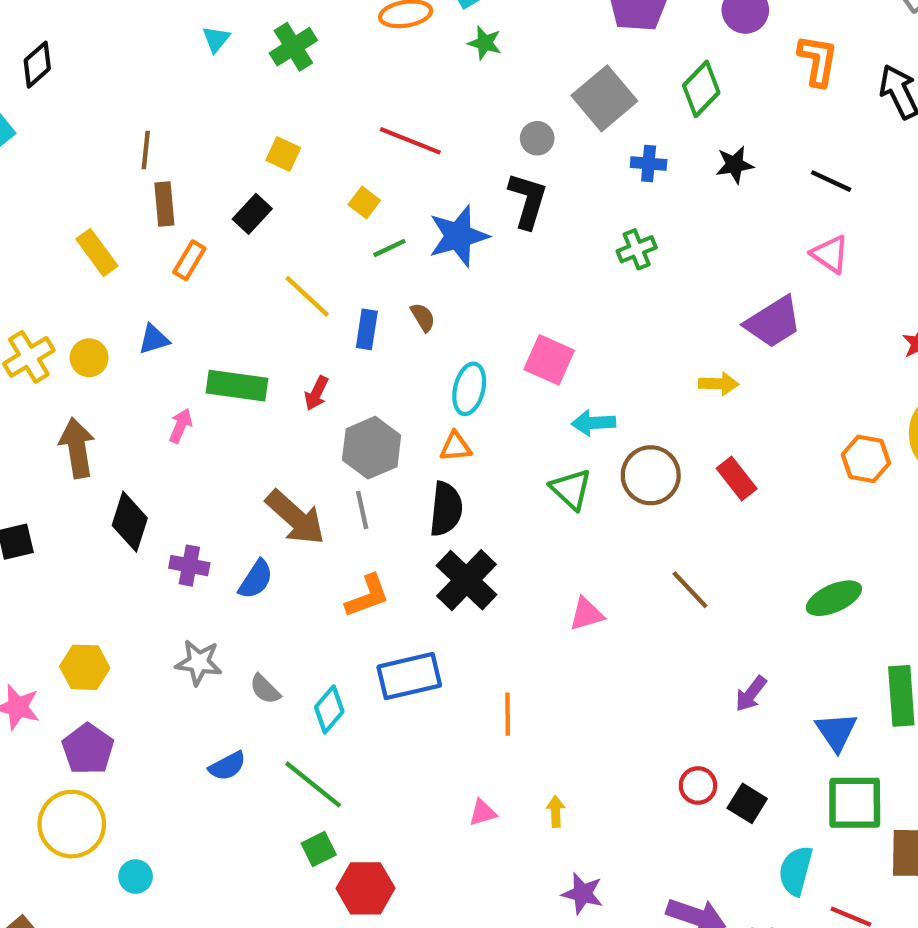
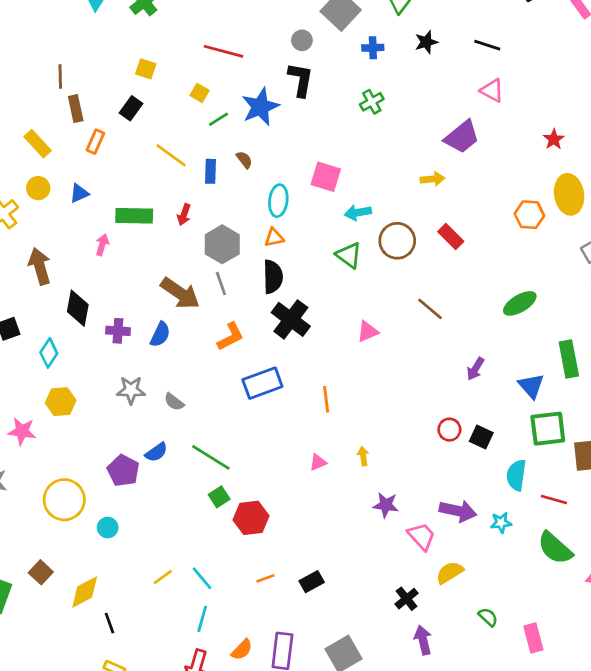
yellow circle: (89, 358) -> (38, 188), moved
cyan diamond: (329, 709) -> (49, 353), moved
purple pentagon: (88, 749) -> (123, 471), moved

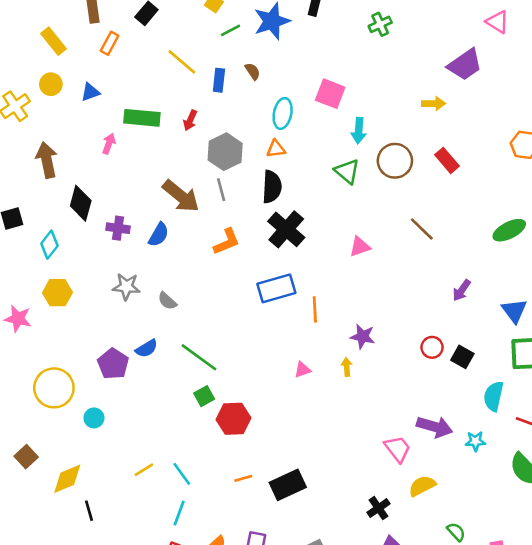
cyan arrow: (358, 213) -> (359, 131), turned -80
blue rectangle: (262, 383) -> (276, 288), moved
purple star: (386, 505) -> (363, 336), moved
black rectangle: (312, 582) -> (288, 485), size x1.5

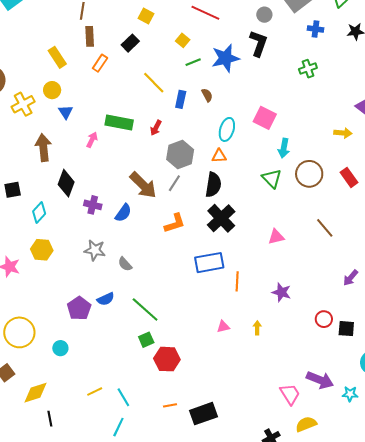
blue triangle: (90, 92) -> (66, 112), moved, turned -49
gray line: (221, 190) -> (174, 183), turned 42
purple star: (363, 336) -> (281, 292), moved
black square: (462, 357) -> (346, 329), turned -30
yellow circle: (54, 388) -> (19, 332), moved

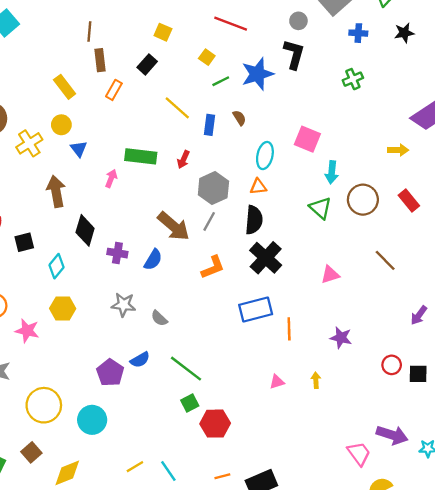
cyan circle: (60, 348) -> (92, 420), size x1.6

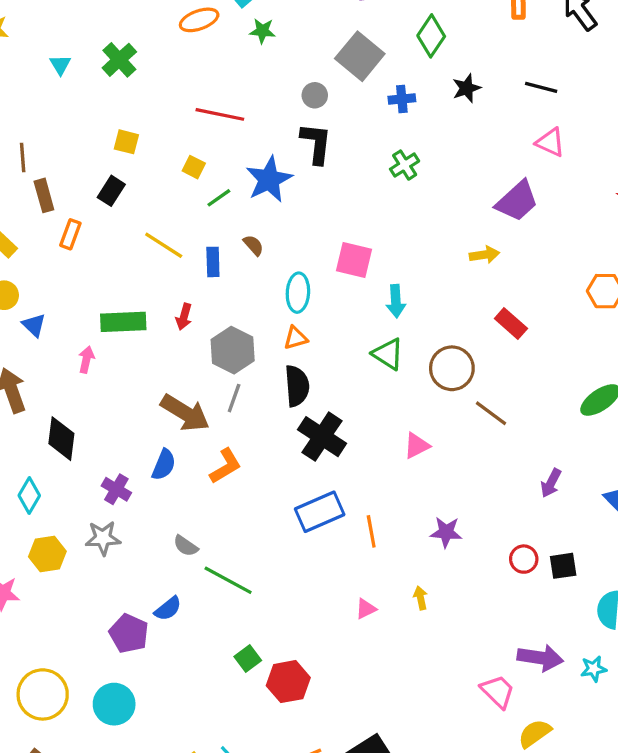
brown circle: (363, 200) -> (452, 368), moved
purple cross: (117, 253) -> (116, 489), moved, turned 30
orange L-shape: (213, 267) -> (226, 466), moved
gray star: (123, 305) -> (103, 538), moved
green line: (186, 369) -> (228, 580), moved

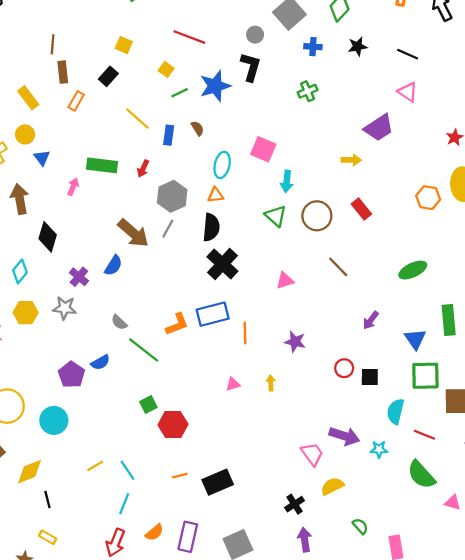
brown circle: (452, 368) -> (317, 216), moved
orange L-shape: (226, 466) -> (177, 324), moved

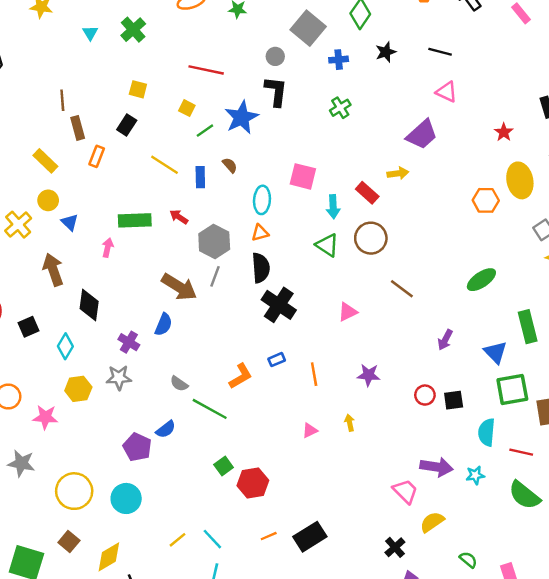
red arrow: (143, 169) -> (179, 217), turned 108
red rectangle: (361, 209) -> (367, 193), moved
blue rectangle: (213, 314) -> (277, 360), size x0.5

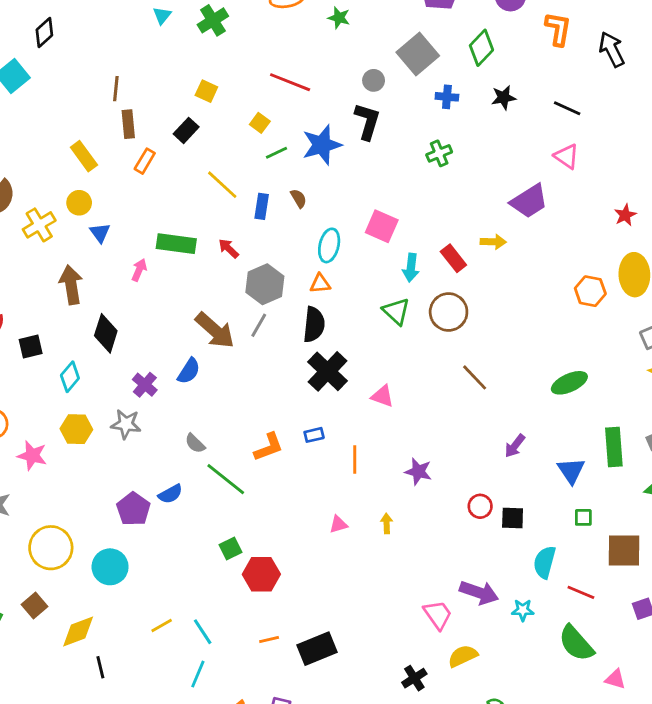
pink triangle: (348, 312) -> (382, 396), moved, turned 36
green square: (512, 389) -> (583, 517), size x0.5

